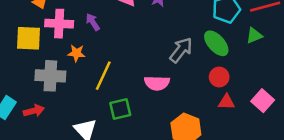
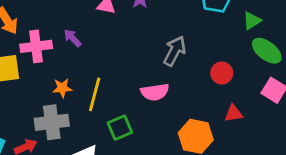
green ellipse: (216, 43) -> (267, 51), moved
orange star: (76, 53) -> (62, 88), moved
gray cross: (50, 76) -> (52, 122), moved
red triangle: (226, 102) -> (233, 113), moved

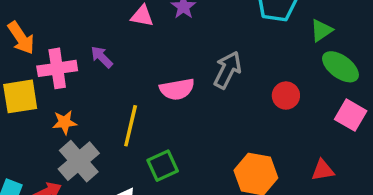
orange star: (62, 88) -> (65, 122), moved
pink semicircle: (155, 92) -> (177, 89), moved
red triangle: (233, 113) -> (323, 170), moved
gray cross: (52, 122) -> (79, 161), turned -32

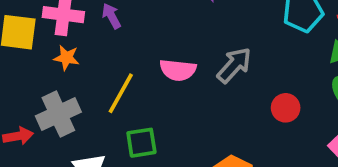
orange star: (65, 122) -> (66, 58), moved

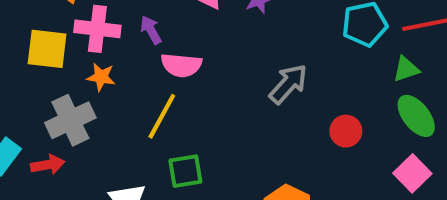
pink semicircle: (178, 70) -> (181, 65), moved
gray cross: (58, 114) -> (70, 120), moved

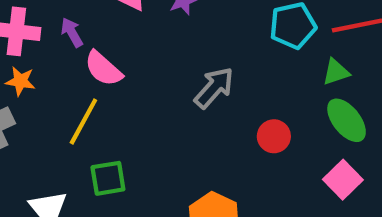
pink semicircle: (181, 65) -> (103, 69), turned 36

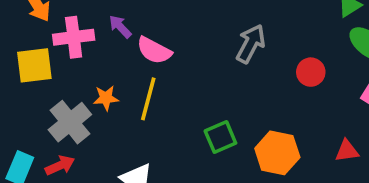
orange star: (20, 81) -> (106, 98), moved
green square: (108, 178) -> (220, 137), moved

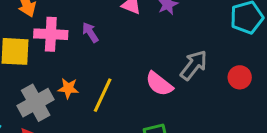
pink semicircle: (154, 51) -> (159, 84), moved
red circle: (311, 72) -> (240, 77), moved

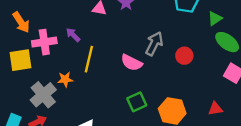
red circle: (240, 77) -> (184, 56), moved
yellow line: (103, 95) -> (89, 59), moved

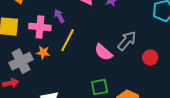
pink cross: (44, 42) -> (40, 27), moved

